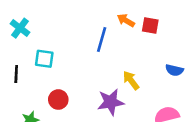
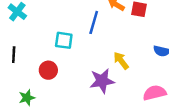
cyan square: (44, 59) -> (64, 40), moved
red circle: (58, 100) -> (48, 70), moved

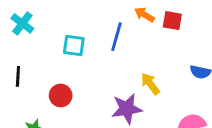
cyan square: (64, 40) -> (74, 46), moved

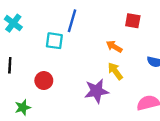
orange arrow: (144, 15) -> (114, 47), moved
blue line: (116, 37) -> (72, 21), moved

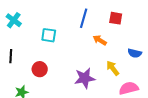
blue line: (72, 21) -> (84, 18), moved
yellow arrow: (115, 71) -> (113, 68), moved

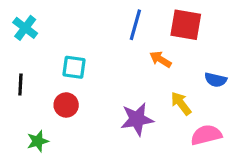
red square: (116, 18) -> (186, 25), size x1.5
cyan square: (49, 35) -> (74, 67), moved

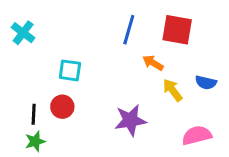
black line: (20, 85) -> (34, 114), moved
yellow arrow: (181, 103) -> (173, 90), moved

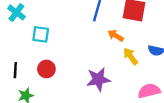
cyan square: (70, 70) -> (41, 34), moved
black line: (34, 114) -> (15, 70), moved

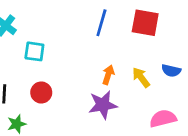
orange arrow: (116, 36) -> (108, 75), moved, turned 77

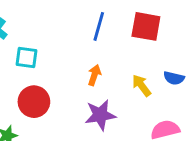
orange arrow: (108, 75) -> (94, 75), moved
red circle: (41, 92) -> (34, 102), size x1.4

